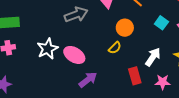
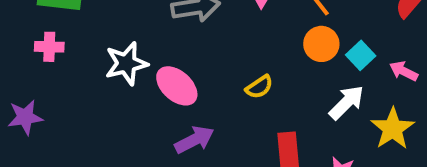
orange circle: (125, 28) -> (321, 44), moved
white arrow: (153, 57) -> (347, 102), moved

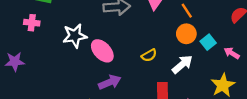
white arrow: (347, 102) -> (182, 64), moved

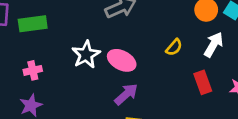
pink cross: (32, 23) -> (33, 70), moved
purple arrow: (110, 82) -> (126, 94), moved

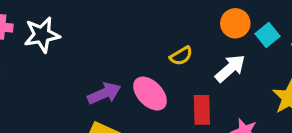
white star: (86, 55) -> (42, 35), moved
pink ellipse: (122, 60) -> (150, 94), moved

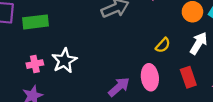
pink ellipse: (150, 94) -> (150, 77), turned 55

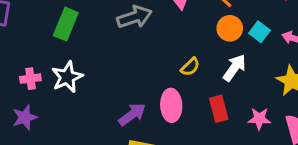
green rectangle: (35, 22) -> (66, 24), moved, turned -65

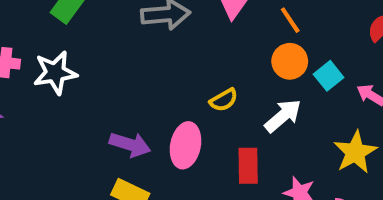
purple arrow: (132, 114) -> (130, 145), turned 40

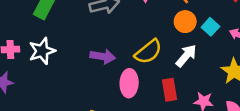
yellow semicircle: (224, 100) -> (148, 52), size x1.6
purple arrow: (130, 145) -> (103, 56), moved

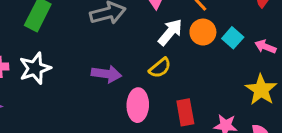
yellow semicircle: (148, 52) -> (160, 68), size x0.7
white arrow: (186, 56) -> (170, 32), moved

